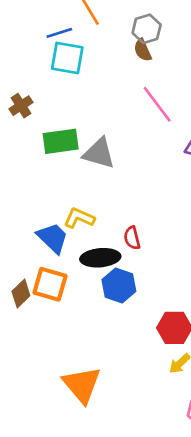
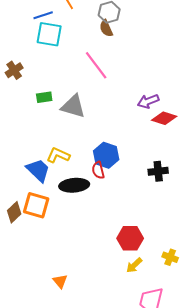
pink line: (157, 104) -> (96, 65), moved
green rectangle: (61, 141) -> (44, 97), size x0.6
blue hexagon: (119, 286) -> (106, 155), moved
orange triangle: (82, 385) -> (60, 281), size x0.5

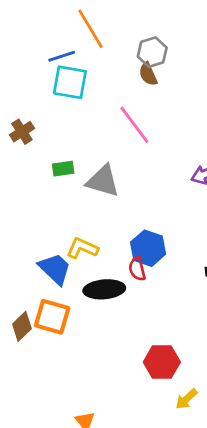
red hexagon: (130, 238) -> (162, 362), moved

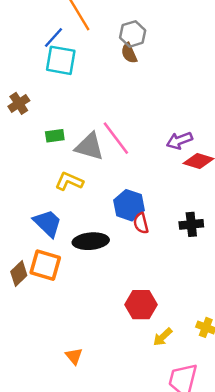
blue line: (62, 56) -> (54, 38), turned -30
pink line: (134, 125) -> (116, 138), moved
yellow L-shape: (82, 248) -> (69, 181), moved
red semicircle: (137, 269) -> (141, 223), moved

